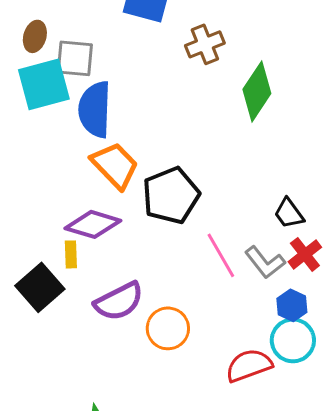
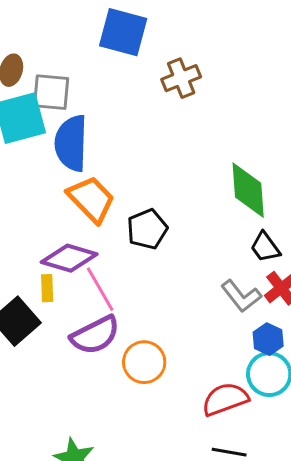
green diamond: (257, 91) -> (248, 190), moved, turned -38
black pentagon: (171, 195) -> (147, 229), size x0.7
pink line: (221, 255) -> (100, 289), moved

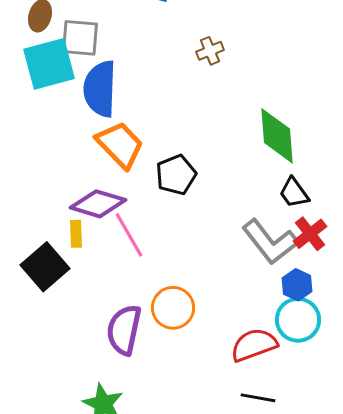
brown cross: (181, 78) -> (210, 51), moved, size x0.7
gray L-shape: (241, 296) -> (270, 242), size x1.4
purple semicircle: (95, 335) -> (124, 330), moved, turned 129

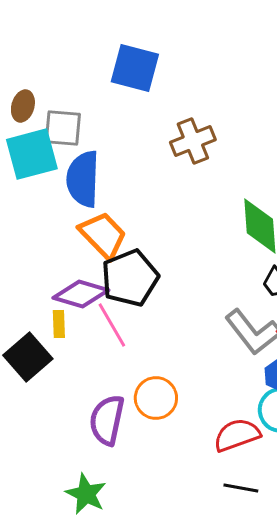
brown cross: (210, 51) -> (193, 141), size x1.6
black pentagon: (176, 175) -> (130, 278), moved, size x1.4

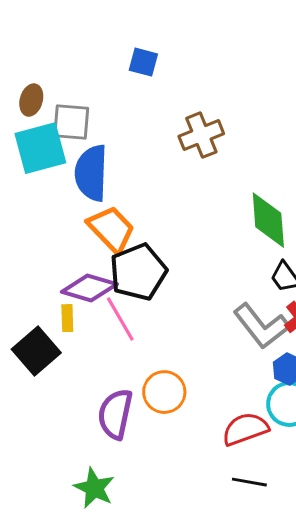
blue square: (135, 68) -> (143, 62), size x0.6

